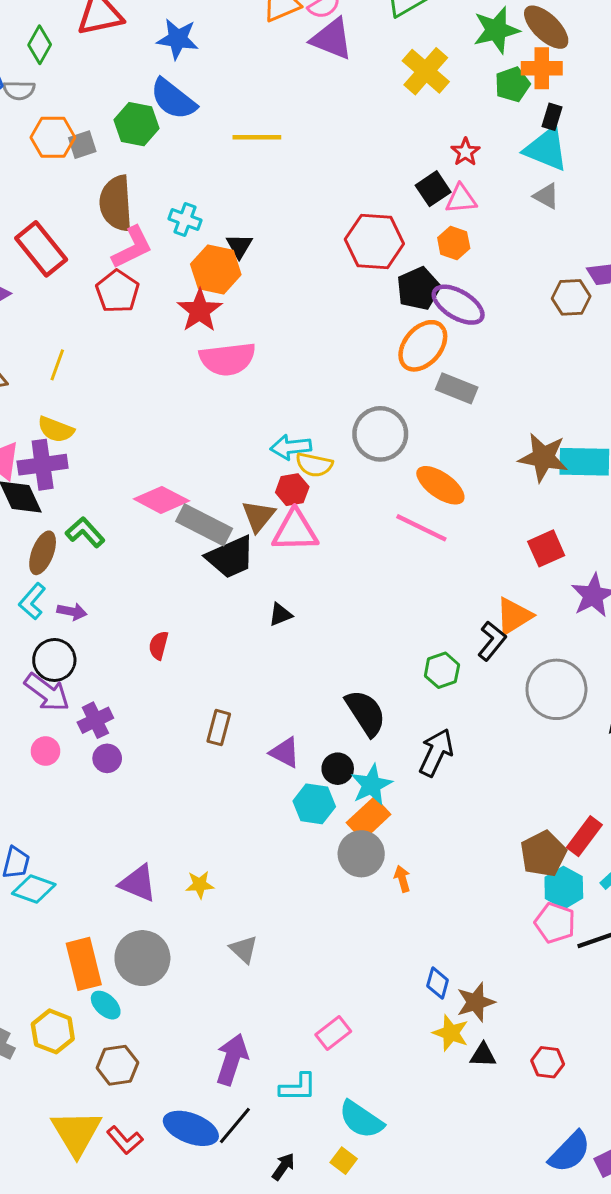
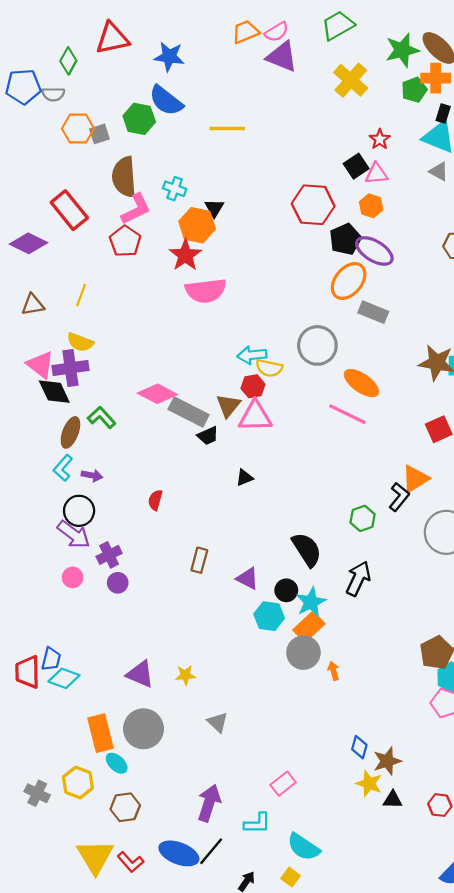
black trapezoid: (230, 557) -> (208, 436), size x0.6

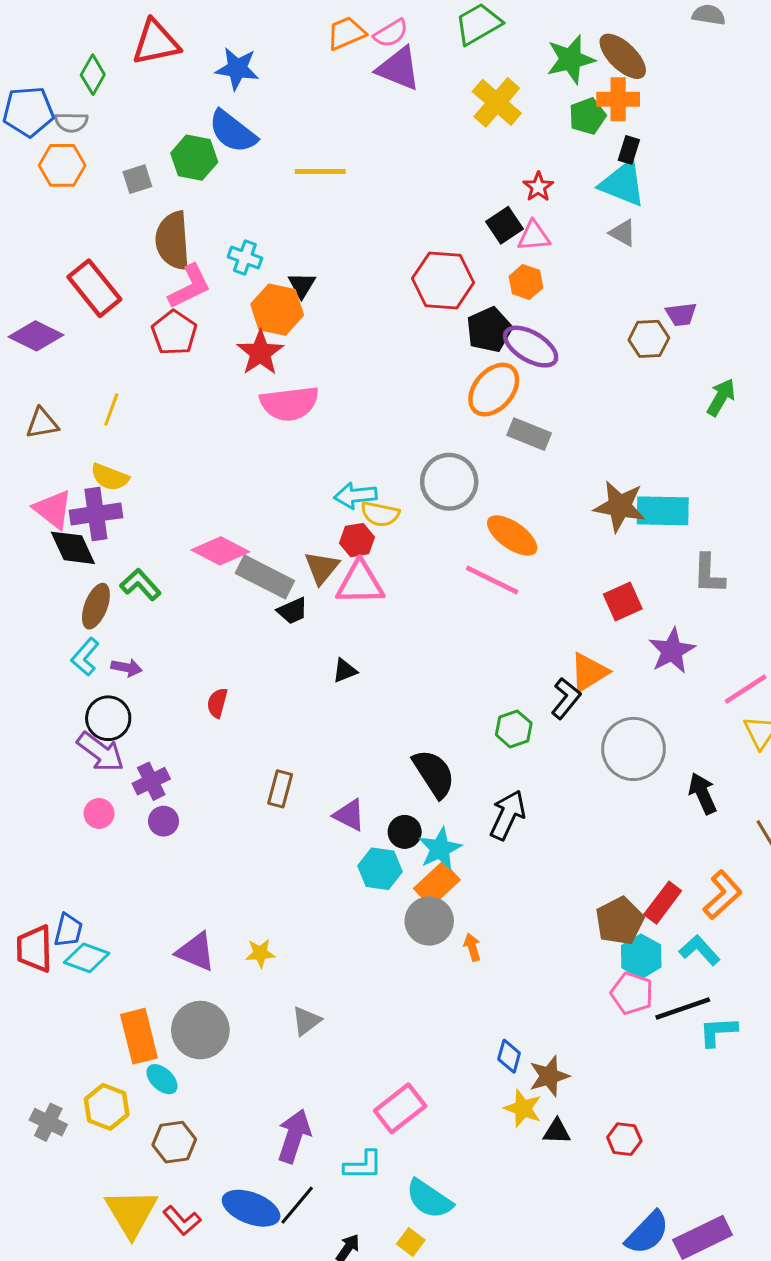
orange hexagon: (78, 129) -> (62, 165), moved
gray triangle: (218, 722) -> (306, 1021), turned 40
pink rectangle: (283, 784) -> (400, 1108), size x1.4

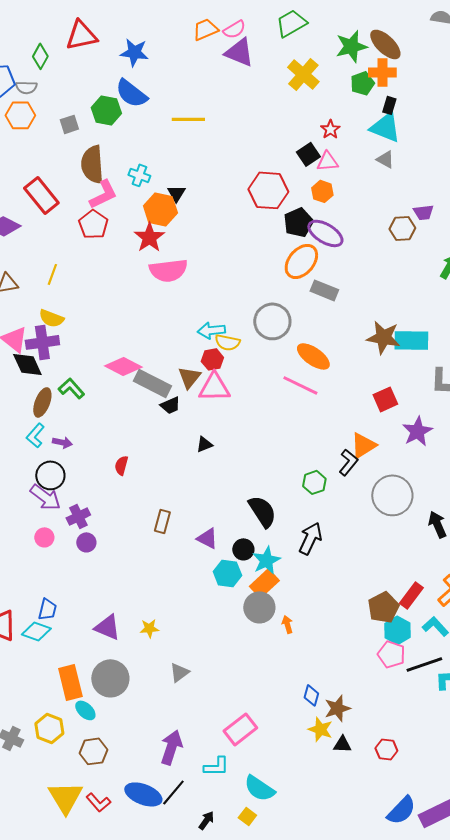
blue trapezoid: (68, 930) -> (47, 609), moved

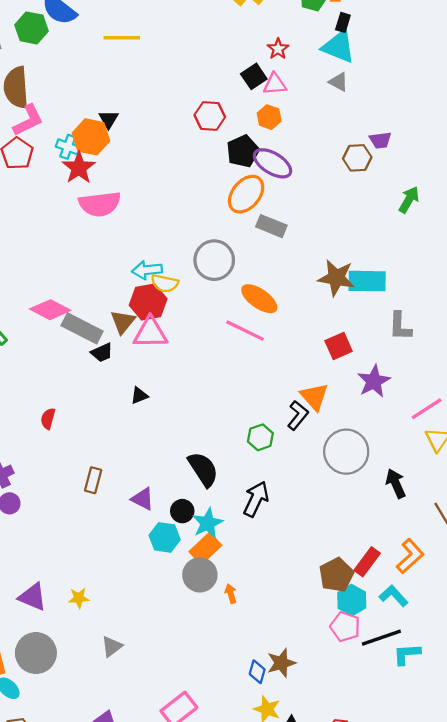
cyan cross: (139, 175) -> (68, 147), moved
red hexagon: (268, 190) -> (210, 116), size x0.7
red hexagon: (212, 359) -> (148, 302), size x1.5
orange triangle: (363, 445) -> (314, 397), turned -40
brown star: (337, 708) -> (281, 663), moved

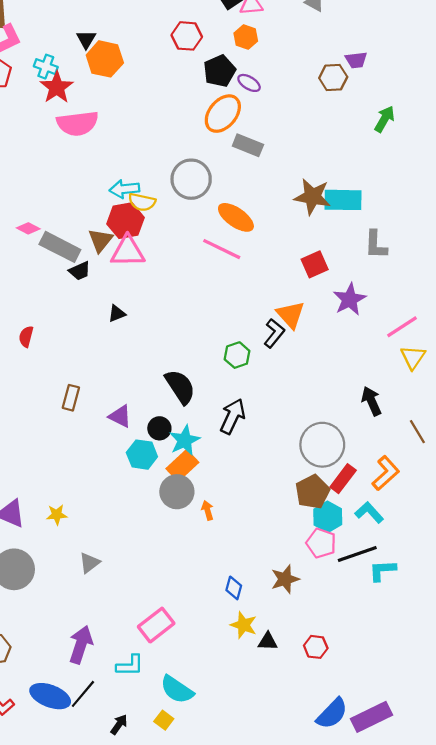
orange hexagon: (91, 137) -> (105, 59), moved
purple ellipse: (272, 163) -> (249, 83), size x0.6
pink diamond: (50, 310) -> (28, 228), size x0.6
gray circle: (346, 452) -> (322, 445), moved
brown star: (281, 663) -> (285, 579), moved

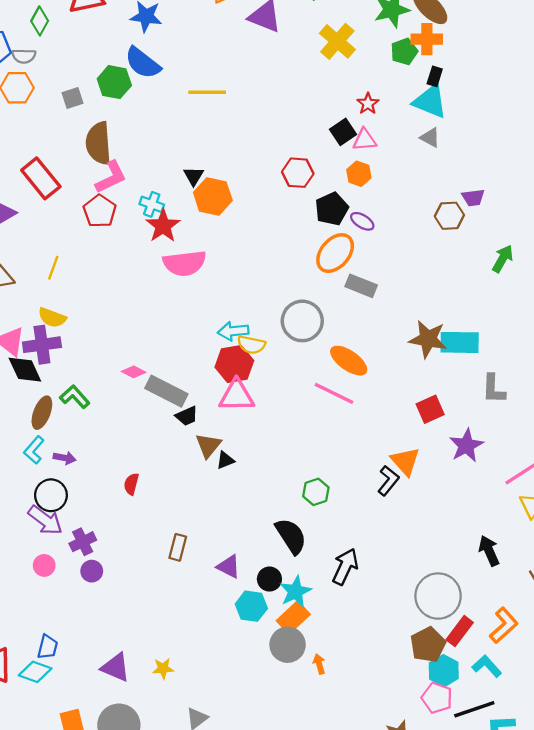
brown triangle: (100, 240) -> (208, 445), moved
green hexagon: (237, 355) -> (316, 492), moved

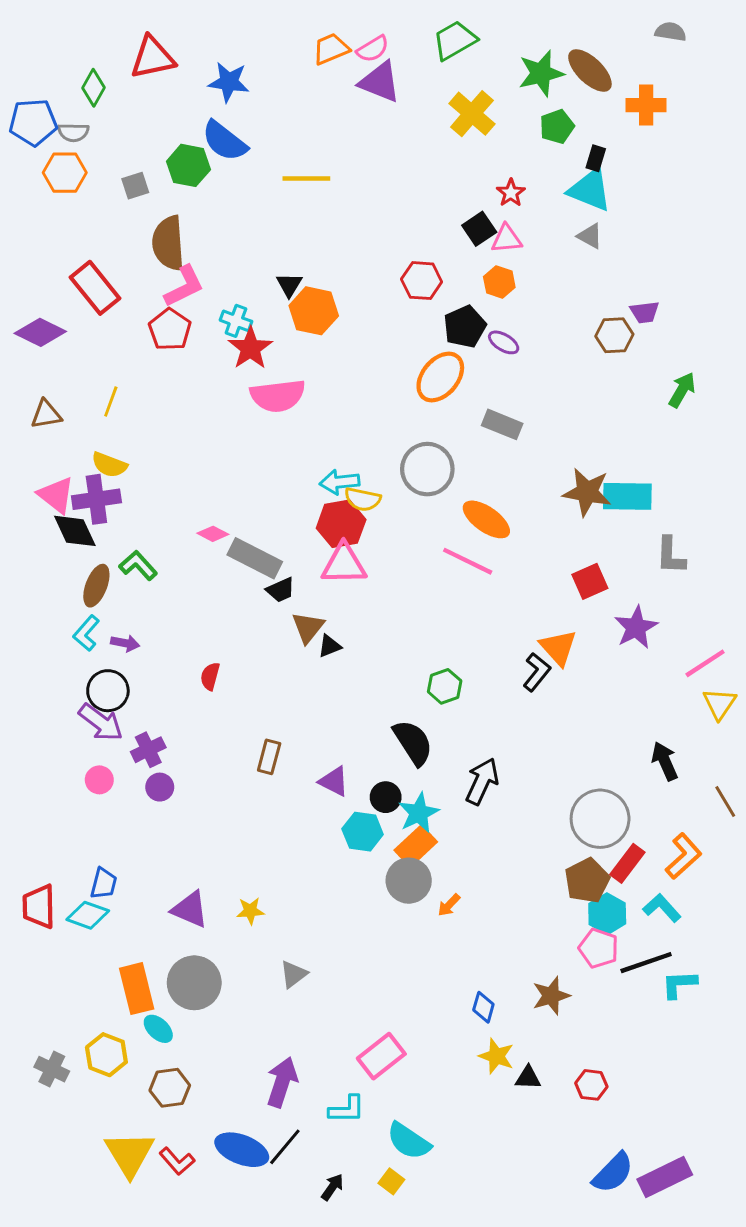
orange cross: (427, 39) -> (646, 105), moved
orange ellipse: (335, 253) -> (440, 377), moved
orange arrow: (319, 664) -> (449, 905), turned -120

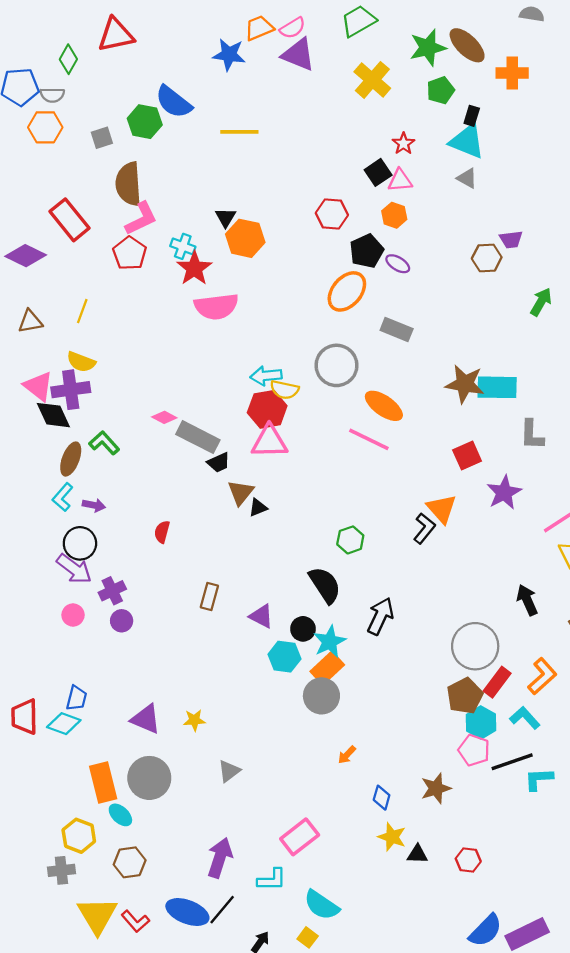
blue star: (229, 82) -> (229, 55), moved
orange arrow: (449, 905) -> (347, 755), moved
gray cross: (52, 1069) -> (61, 870), moved, turned -32

